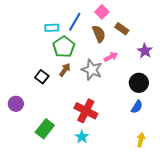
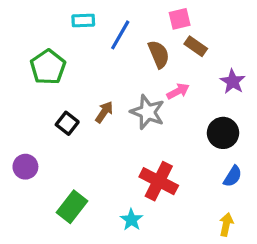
pink square: (102, 12) -> (180, 19), moved, turned 32
cyan rectangle: (52, 28) -> (83, 20), moved
green pentagon: (64, 47) -> (48, 67), moved
blue semicircle: (137, 107) -> (233, 176), moved
red cross: (86, 111) -> (159, 181), moved

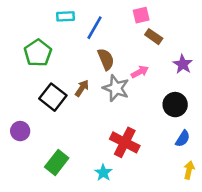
brown semicircle: (159, 54) -> (106, 59), moved
black square: (67, 123) -> (53, 97), size x1.5
yellow arrow: (226, 224) -> (189, 170), moved

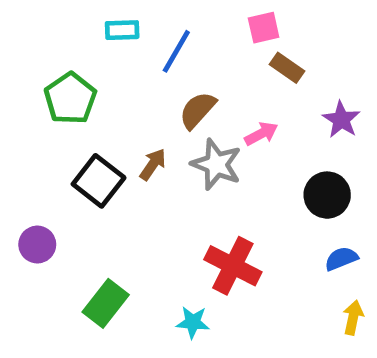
brown semicircle: (106, 59) -> (198, 110), turned -115
blue semicircle: (183, 139) -> (341, 259), turned -144
cyan star: (103, 173) -> (193, 322), turned -30

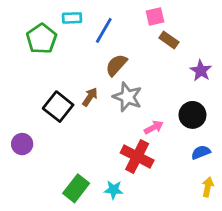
green pentagon: (70, 98) -> (41, 39), moved
pink arrow: (261, 134) -> (154, 127), moved
green rectangle: (106, 303) -> (76, 188), moved

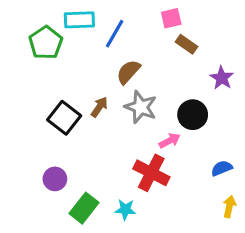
cyan rectangle: (72, 18) -> (79, 20), size x1.4
black circle: (192, 115) -> (193, 115), moved
purple circle: (22, 144) -> (55, 179), moved

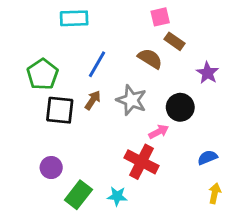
blue line: (115, 34) -> (97, 64), moved
green pentagon: (46, 43) -> (43, 74), moved
brown semicircle: (128, 72) -> (150, 59), moved, turned 80
black square: (64, 118) -> (60, 110), turned -32

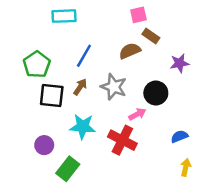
brown semicircle: (150, 59) -> (130, 51), turned -55
purple star: (207, 73) -> (179, 63), turned 30
cyan star: (117, 196) -> (83, 127), moved, size x1.5

